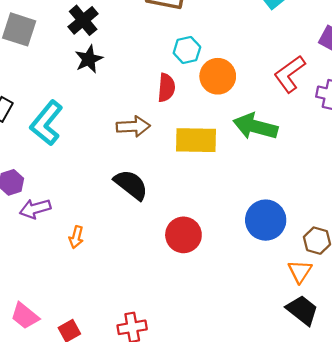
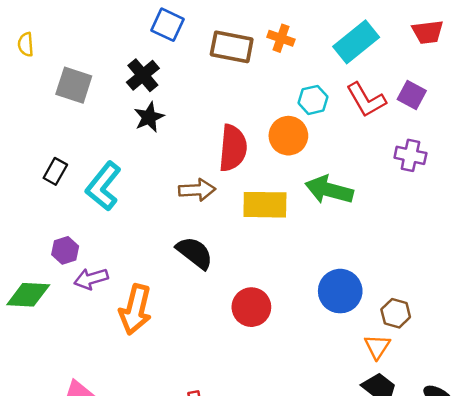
cyan hexagon: (187, 50) -> (313, 100), moved
red L-shape: (290, 74) -> (366, 100), moved, turned -84
red semicircle: (166, 88) -> (233, 148), size x1.5
orange arrow: (76, 237) -> (135, 310), size x2.0

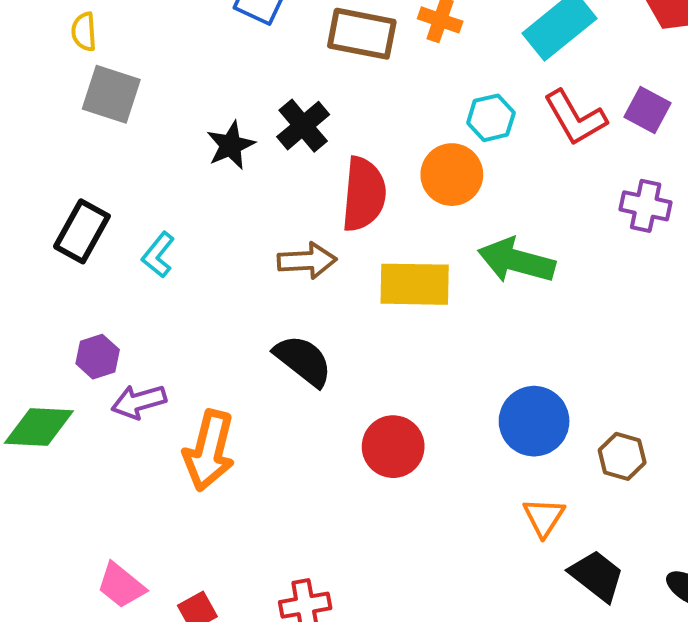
yellow semicircle: (26, 44) -> (84, 32), moved
black cross: (143, 75) -> (303, 126), moved
black rectangle: (55, 171) -> (82, 231), size x1.4
cyan L-shape: (103, 186) -> (158, 255), size x0.6
orange triangle: (377, 347) -> (544, 517), moved

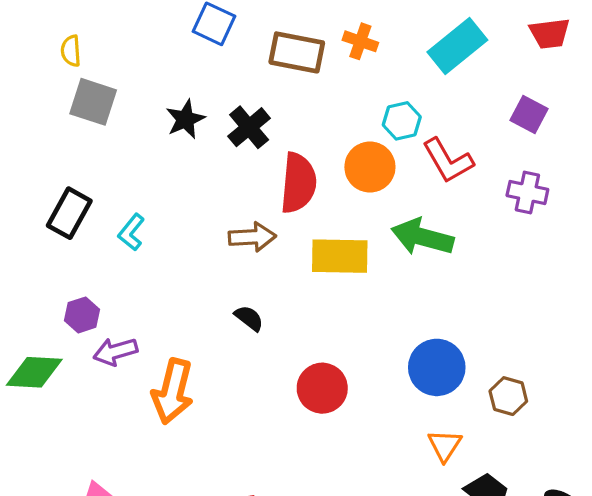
red L-shape: (575, 118) -> (448, 161), moved
black star: (231, 145) -> (185, 119), moved
black semicircle: (303, 360) -> (249, 318), size x0.6

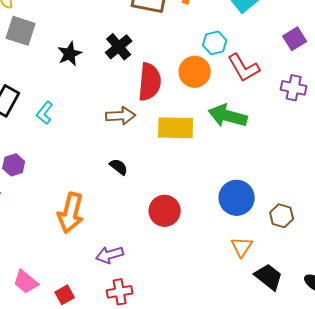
purple square: (529, 115) -> (295, 39), turned 30
black star: (185, 119) -> (70, 54), moved
purple arrow: (115, 352) -> (110, 255), moved

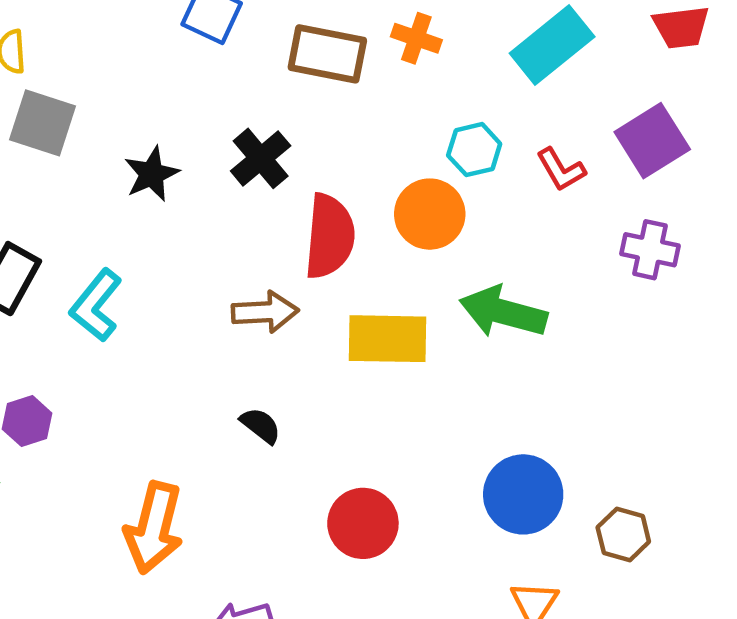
purple square: (295, 39) -> (652, 141), size x1.4
red L-shape: (244, 68) -> (561, 170), moved, size x0.7
cyan L-shape: (45, 113) -> (96, 305), size x1.4

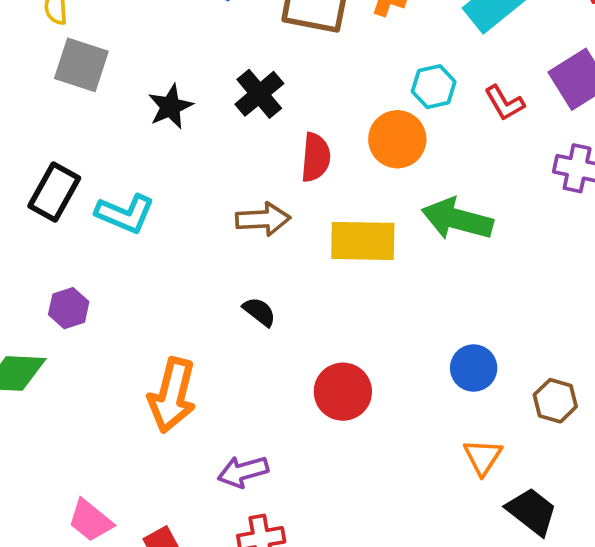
red semicircle: (330, 236) -> (316, 157), size x0.7
cyan L-shape: (96, 305) -> (125, 214), turned -106
blue circle: (523, 494) -> (474, 368), size x0.7

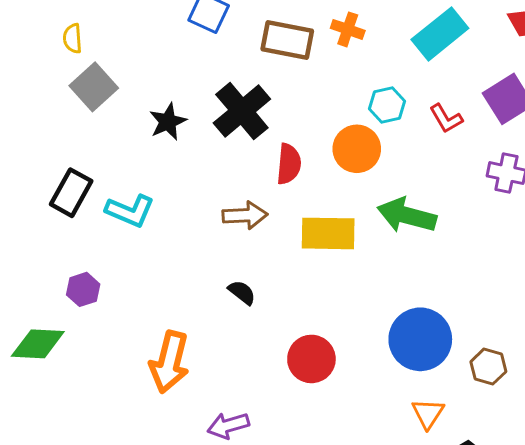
gray square: (81, 65) -> (94, 87), turned 30
black cross: (259, 94) -> (242, 111), size x1.4
blue circle: (474, 368) -> (420, 339), size x1.6

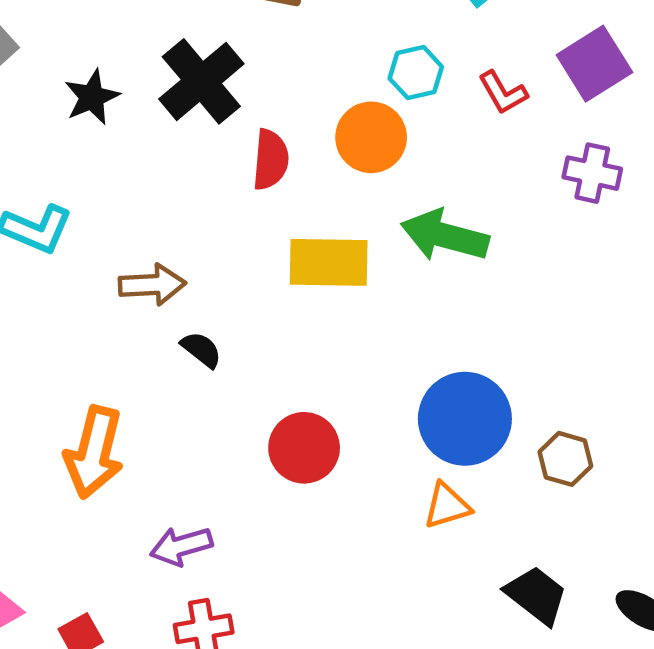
brown arrow: (245, 215) -> (152, 285), moved
orange triangle: (428, 413) -> (447, 506), moved, turned 40

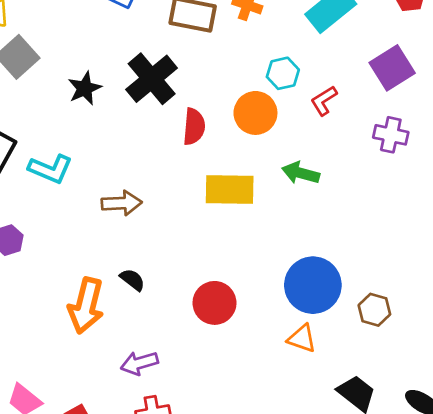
red L-shape: (503, 93) -> (324, 101), moved, turned 88
green arrow: (445, 236) -> (301, 173), size x0.7
black semicircle: (201, 350) -> (132, 280), moved
orange triangle: (447, 506) -> (302, 338), turned 36

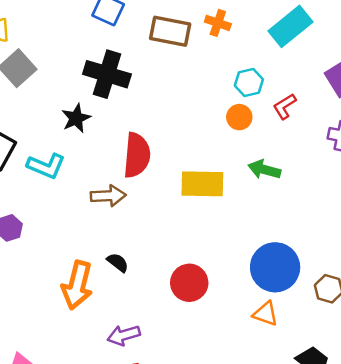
black cross: (152, 79) -> (107, 74), moved, turned -33
black star: (85, 88) -> (76, 118), moved
orange circle: (255, 113) -> (239, 117), moved, size x0.7
red semicircle: (194, 127) -> (137, 155), moved, size x1.4

